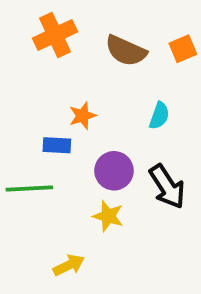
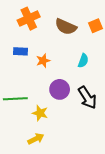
blue rectangle: (57, 145) -> (20, 51), moved
yellow star: (108, 216) -> (40, 113), moved

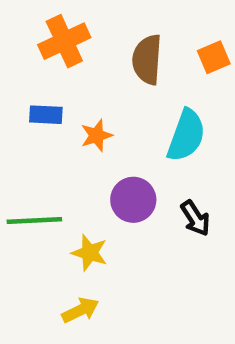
brown semicircle: (66, 27) -> (147, 60), turned 70
cyan semicircle: (83, 61) -> (186, 135), size x1.6
black arrow: (87, 98) -> (195, 218), size x0.7

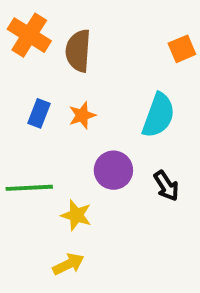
orange cross: (64, 41) -> (29, 35), moved, turned -33
brown semicircle: (147, 60) -> (78, 51), moved
blue rectangle: (46, 115) -> (39, 113), moved, turned -72

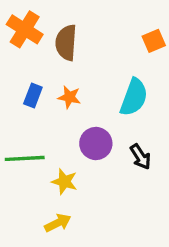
orange star: (82, 115) -> (69, 97), turned 30

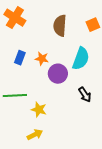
brown semicircle: (66, 43) -> (60, 26), moved
purple circle: (96, 144) -> (58, 74), moved

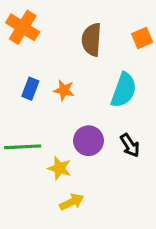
purple circle: (58, 74) -> (89, 141), moved
yellow arrow: (35, 135) -> (72, 202), moved

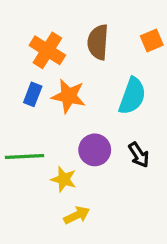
orange cross: (23, 27) -> (47, 50), moved
orange star: (64, 90) -> (69, 96), size x1.5

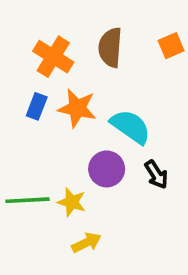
cyan semicircle: (132, 96) -> (131, 127), moved, turned -75
green line: (24, 156) -> (27, 200), moved

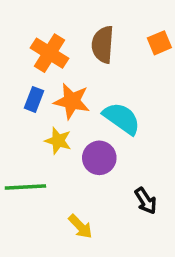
black arrow: (156, 174) -> (146, 201), moved
yellow star: (72, 202) -> (58, 141), moved
yellow arrow: (86, 243) -> (80, 227), turned 72

